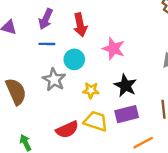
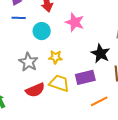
gray star: (54, 80) -> (28, 62), moved
black star: (125, 86) -> (100, 53), moved

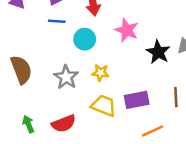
black star: (100, 53) -> (158, 52), moved
red semicircle: (35, 90) -> (64, 124), moved

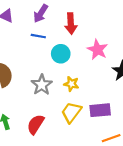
yellow trapezoid: (104, 106) -> (71, 112), turned -80
red semicircle: (64, 124) -> (36, 124), turned 138

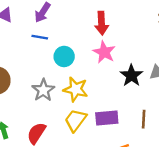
red arrow: (71, 24) -> (102, 23), moved
yellow star: (71, 84) -> (76, 89), size x1.5

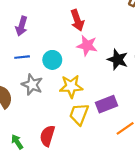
blue line: (40, 37) -> (22, 57), moved
gray star: (43, 90) -> (32, 85), moved

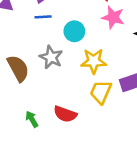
blue line: (22, 57) -> (43, 17), moved
red semicircle: (47, 136) -> (65, 114), turned -90

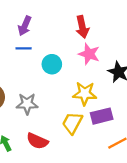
gray star: (51, 57) -> (27, 104), moved, turned -30
yellow star: (94, 61) -> (85, 94), moved

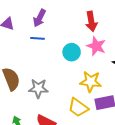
cyan circle: (52, 64) -> (72, 52), moved
yellow trapezoid: (72, 123) -> (78, 107), turned -85

